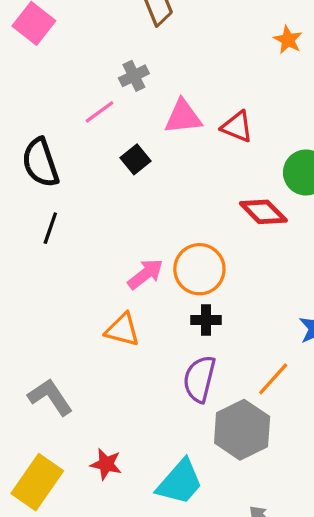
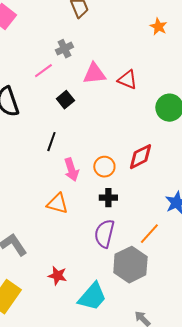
red diamond: (263, 212) -> (140, 157), moved, turned -72
black line: (50, 228) -> (51, 142), moved
orange circle: (199, 269) -> (104, 167), size x0.7
pink arrow: (145, 274) -> (71, 170), turned 110
red star: (106, 464) -> (57, 276), moved

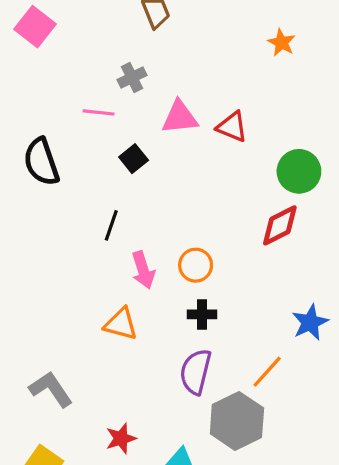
pink line: (43, 71) -> (99, 112), turned 42
red diamond: (140, 157) -> (280, 225), moved
red star: (57, 276) -> (121, 438), turned -30

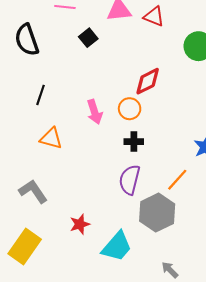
black line: (111, 225) -> (41, 95), moved
red diamond: (280, 225) -> (148, 81), moved
orange triangle: (121, 324) -> (51, 138), moved

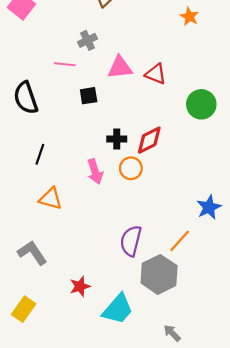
black square: (88, 38) -> (89, 96), turned 30
black cross: (134, 142) -> (117, 139), moved
yellow rectangle: (25, 246) -> (24, 309), size x0.7

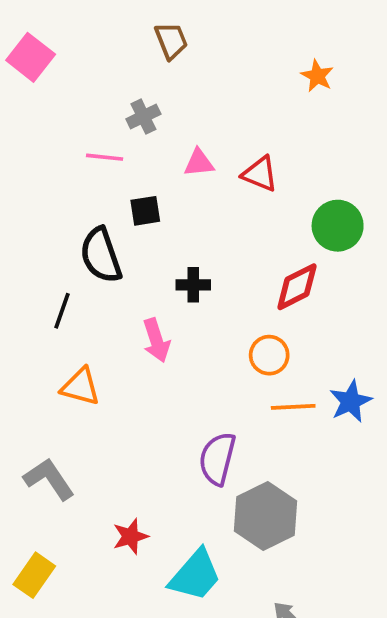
pink triangle: (120, 67) -> (199, 163), size x0.7
black semicircle: (26, 98) -> (101, 255), moved
red diamond: (149, 140) -> (297, 287), moved
orange circle: (131, 168) -> (269, 355), moved
orange line: (180, 241) -> (293, 407), moved, turned 45

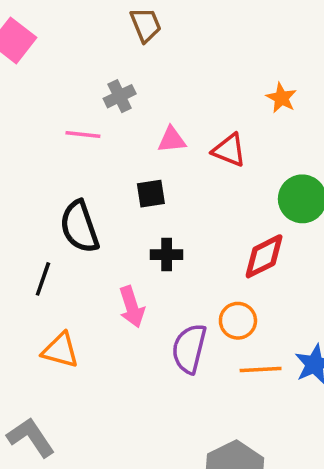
orange star: (317, 76) -> (281, 98), moved
black square: (145, 211) -> (151, 194), moved
purple semicircle: (217, 459) -> (189, 349), moved

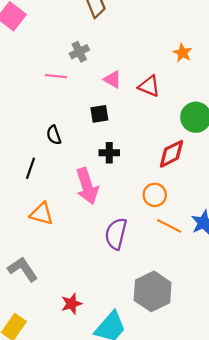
pink triangle: (172, 140) -> (113, 79), turned 36
black semicircle: (80, 227) -> (54, 135), size x0.6
pink arrow: (132, 307) -> (87, 186), size x1.4
purple semicircle: (189, 349) -> (116, 234), moved
orange line: (261, 369) -> (169, 226), turned 30

